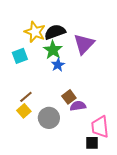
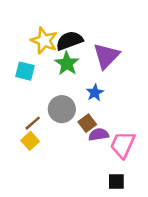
cyan square: (20, 56) -> (25, 71), turned 35
blue star: (58, 65) -> (95, 93), moved
gray circle: (49, 118) -> (62, 109), moved
pink trapezoid: (100, 127) -> (123, 145), moved, turned 30

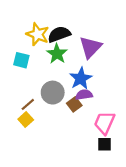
blue star: (95, 93) -> (81, 79), size x1.5
purple semicircle: (99, 135) -> (84, 95), moved
black square: (116, 181) -> (104, 144), moved

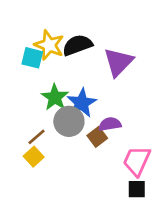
green star: (57, 54) -> (55, 97), moved
cyan square: (21, 60) -> (32, 58), moved
blue star: (81, 79) -> (82, 103), moved

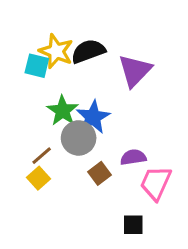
purple semicircle: (110, 124) -> (133, 157), moved
brown square: (97, 137) -> (99, 173), moved
black square: (137, 189) -> (133, 225), moved

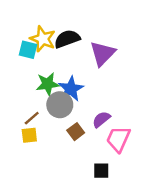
green star: (63, 111) -> (48, 84), turned 30
purple semicircle: (133, 157) -> (101, 119), turned -30
yellow square: (38, 178) -> (29, 135), turned 35

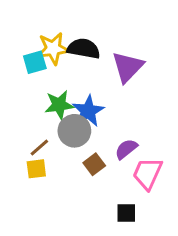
yellow star: (43, 39) -> (53, 49), turned -30
black semicircle: (67, 39) -> (84, 49), turned 30
cyan square: (28, 50) -> (35, 62), turned -30

